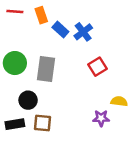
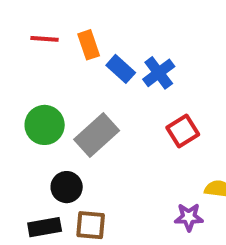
gray rectangle: (46, 69) -> (97, 135), turned 40

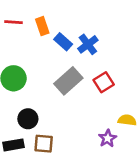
gray rectangle: (97, 135) -> (68, 81), moved
purple star: (189, 217) -> (108, 138), turned -30

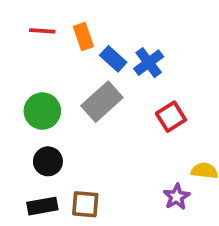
gray rectangle: (68, 81) -> (102, 102), moved
black circle: (28, 119) -> (48, 161), moved

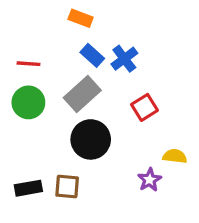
red line: (42, 31) -> (28, 64), moved
orange rectangle: (83, 36) -> (81, 18), moved, turned -50
black circle: (48, 161) -> (91, 139), moved, size x1.5

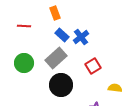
orange rectangle: (81, 18) -> (55, 13), turned 48
red line: (28, 64) -> (24, 26), moved
yellow semicircle: (175, 156) -> (115, 88), moved

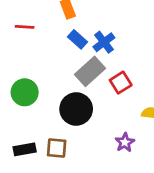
gray rectangle: (56, 58) -> (90, 71), moved
green circle: (24, 63) -> (25, 92), moved

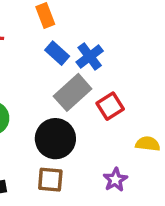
brown square: (57, 148) -> (50, 180), moved

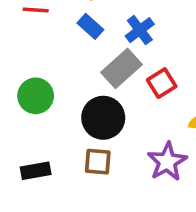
blue rectangle: (57, 53) -> (90, 26), moved
purple star: (115, 180) -> (167, 162), size x1.5

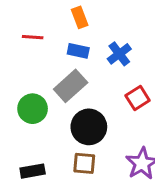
blue rectangle: (90, 26) -> (78, 51), turned -30
gray rectangle: (121, 68) -> (71, 86), moved

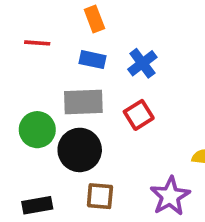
gray rectangle: (71, 86) -> (83, 102), turned 40
red square: (138, 98) -> (139, 115), moved
black circle: (89, 127) -> (80, 150), moved

